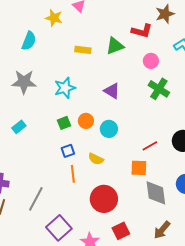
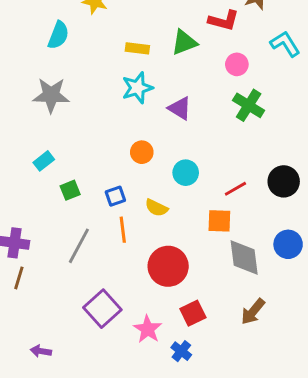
cyan star: (65, 88) -> (137, 88), moved
green square: (64, 123) -> (70, 190), moved
cyan circle: (109, 129) -> (186, 173), moved
gray line: (36, 199) -> (79, 246), moved

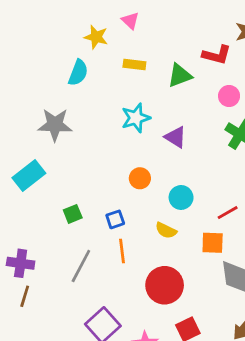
cyan semicircle: (58, 35) -> (78, 73), moved
yellow rectangle: (137, 48) -> (134, 64), moved
cyan rectangle: (44, 161) -> (29, 176), moved, size x1.6
yellow semicircle: (156, 208) -> (166, 230), moved

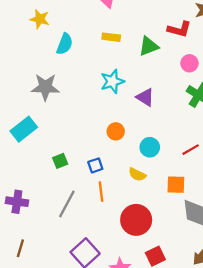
yellow star: (96, 37) -> (40, 19), moved
red line: (228, 213) -> (191, 150), moved
brown line: (25, 296) -> (20, 248), moved

